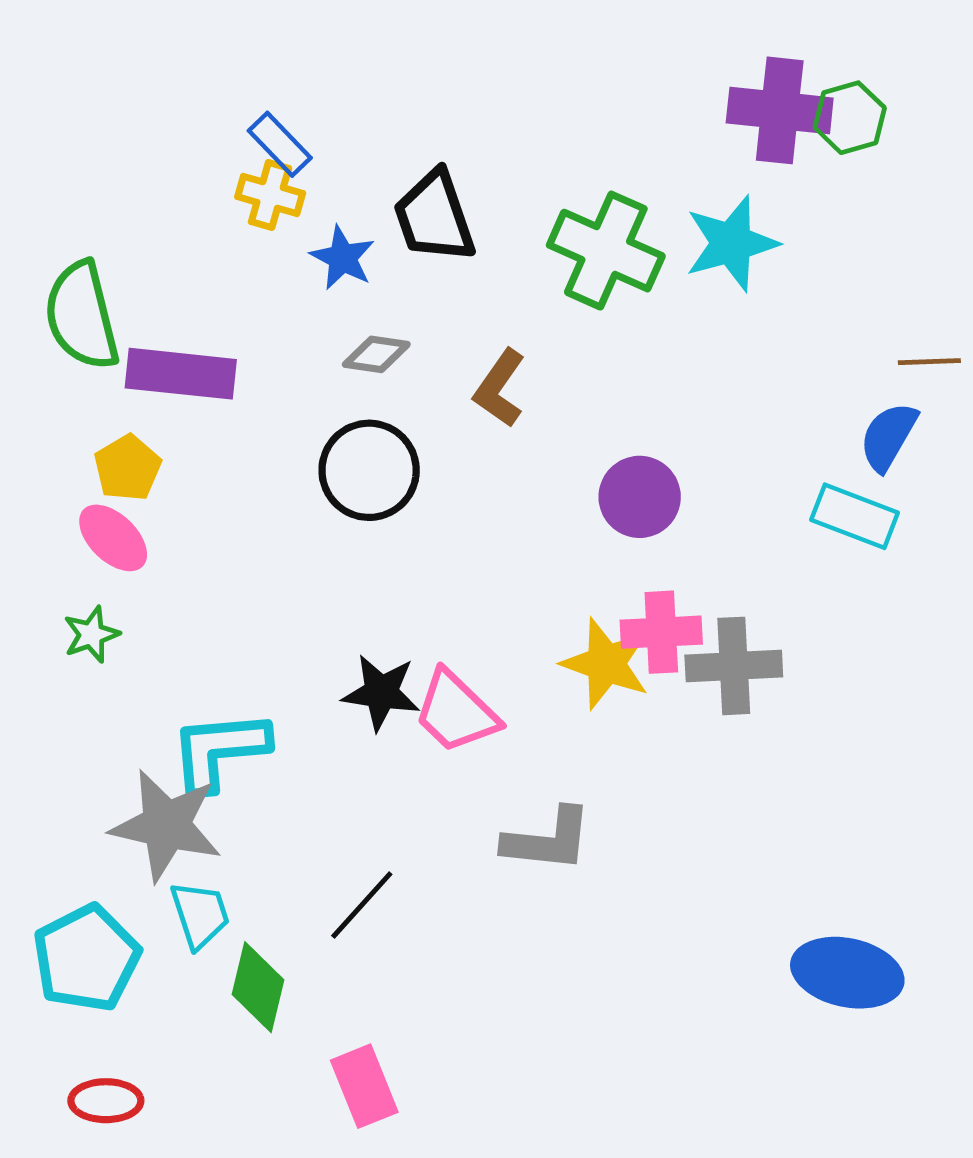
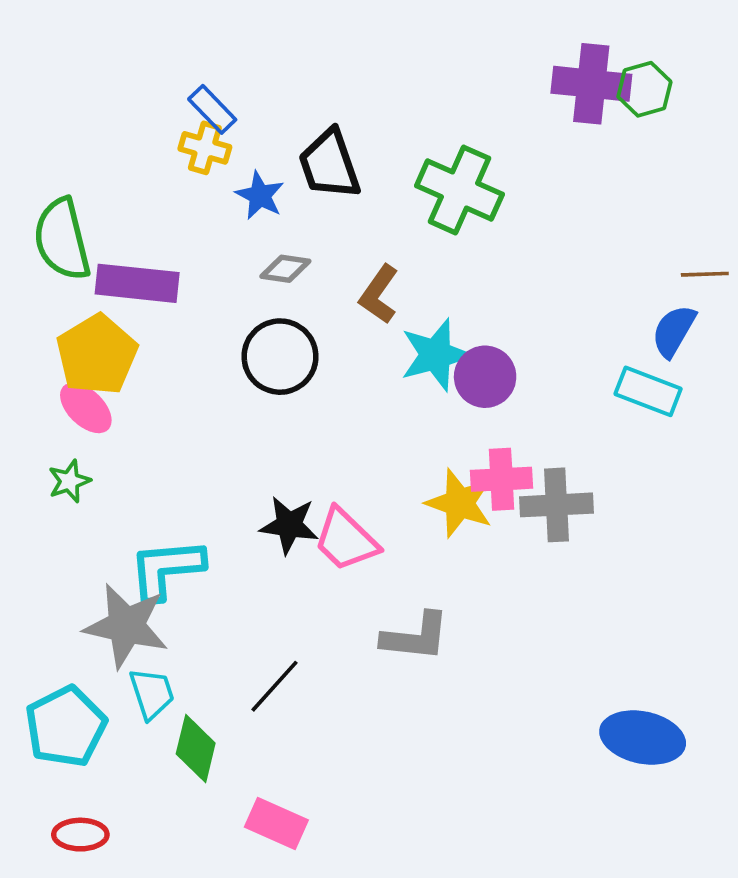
cyan star: (731, 243) -> (436, 355), moved
yellow pentagon: (128, 468) -> (97, 355), size x1.6
pink rectangle: (364, 1086) -> (276, 824), turned -44

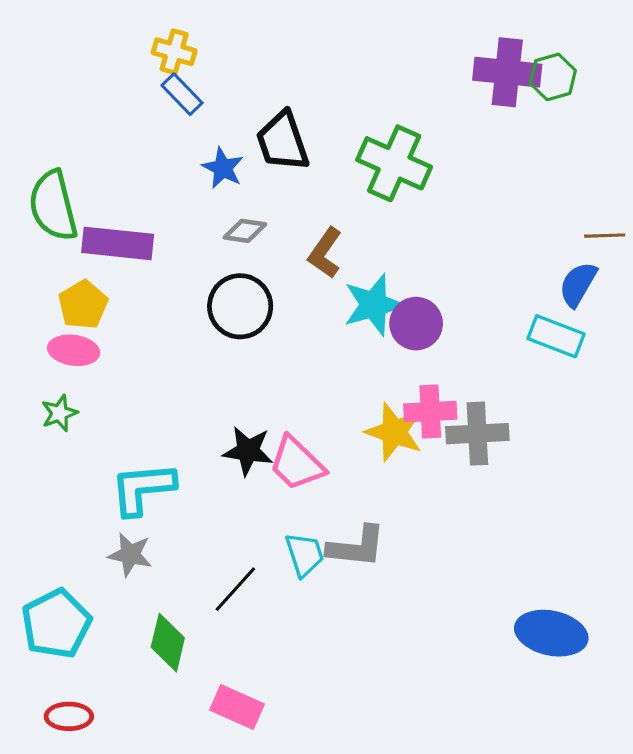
yellow cross: (205, 148) -> (174, 52), moved
yellow pentagon: (97, 355) -> (83, 305), size x0.7
pink ellipse: (86, 408) -> (74, 350), turned -36
gray star: (126, 626) -> (130, 555), moved, size x0.6
cyan trapezoid: (152, 694) -> (305, 555), moved

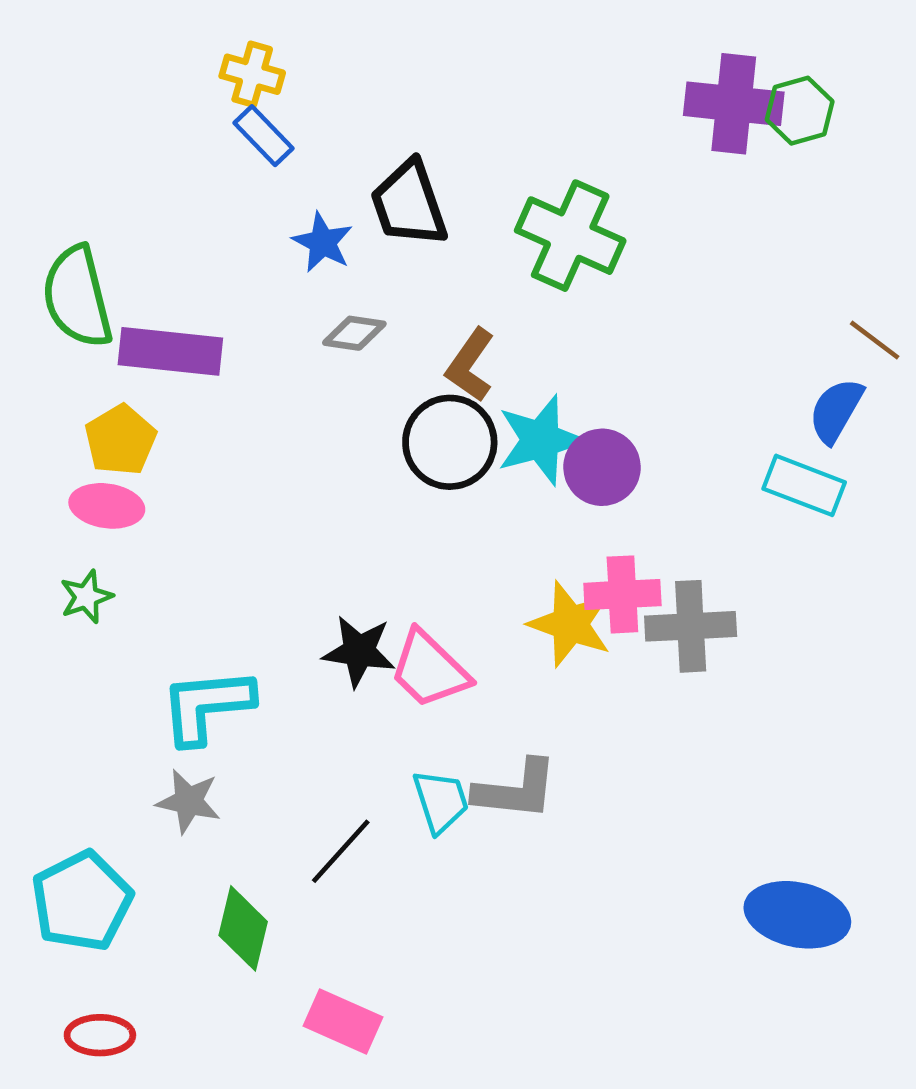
brown line: (605, 236) -> (875, 340), turned 39
black circle: (240, 306) -> (450, 442), moved

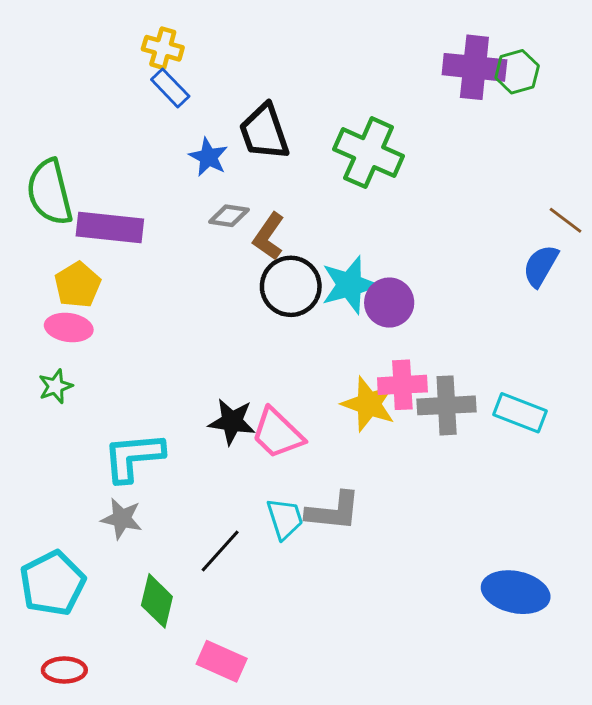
brown L-shape: (470, 365) -> (269, 236), moved
cyan rectangle: (804, 485) -> (520, 413), moved

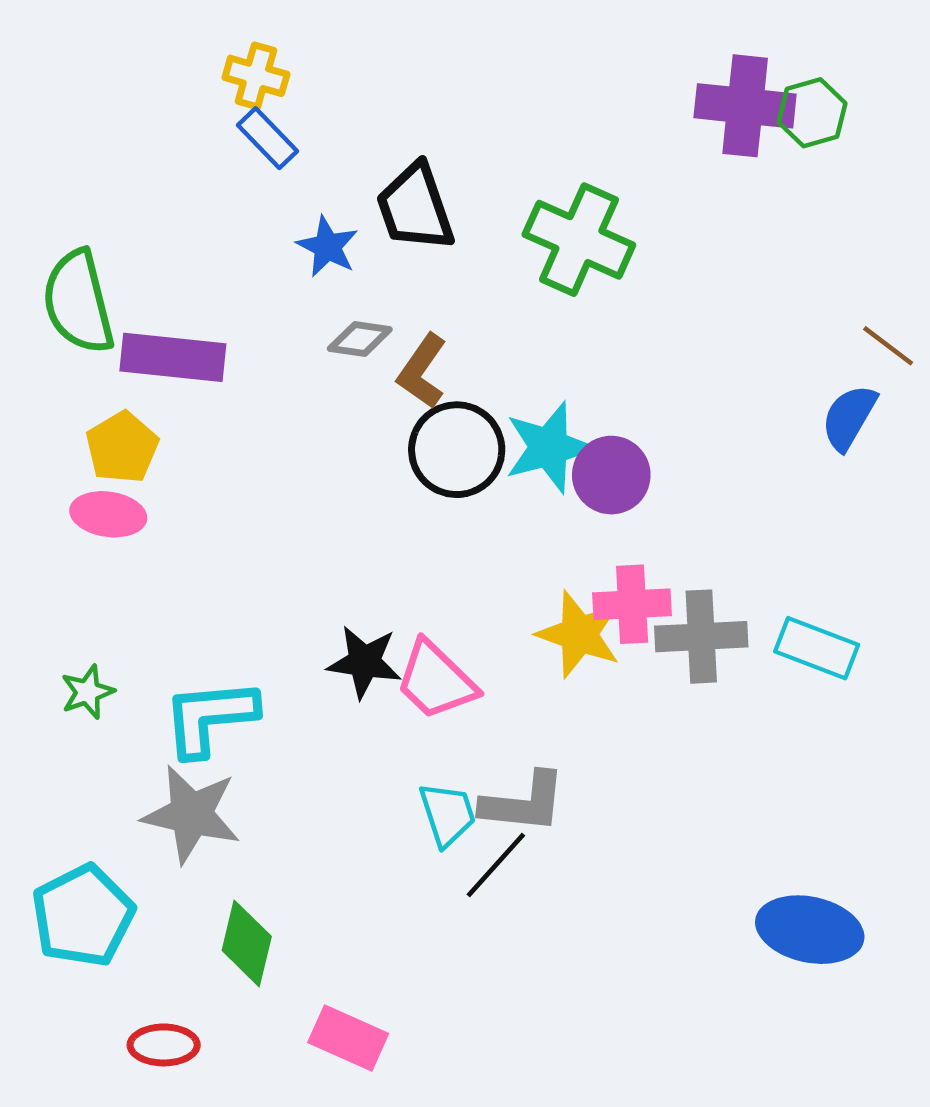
green star: (55, 386) -> (87, 692), moved
gray star: (122, 519) -> (191, 814), size x1.5
black line: (220, 551) -> (496, 865), moved
red ellipse: (64, 670) -> (164, 1045), moved

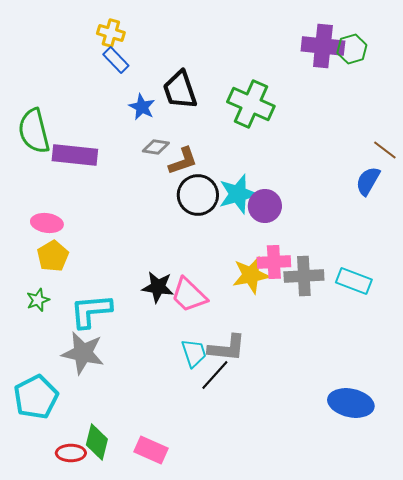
brown L-shape: (422, 371) -> (183, 161), turned -144
yellow pentagon: (122, 447) -> (53, 256), moved
yellow star: (579, 634) -> (251, 275), turned -30
green diamond: (247, 943) -> (97, 442), moved

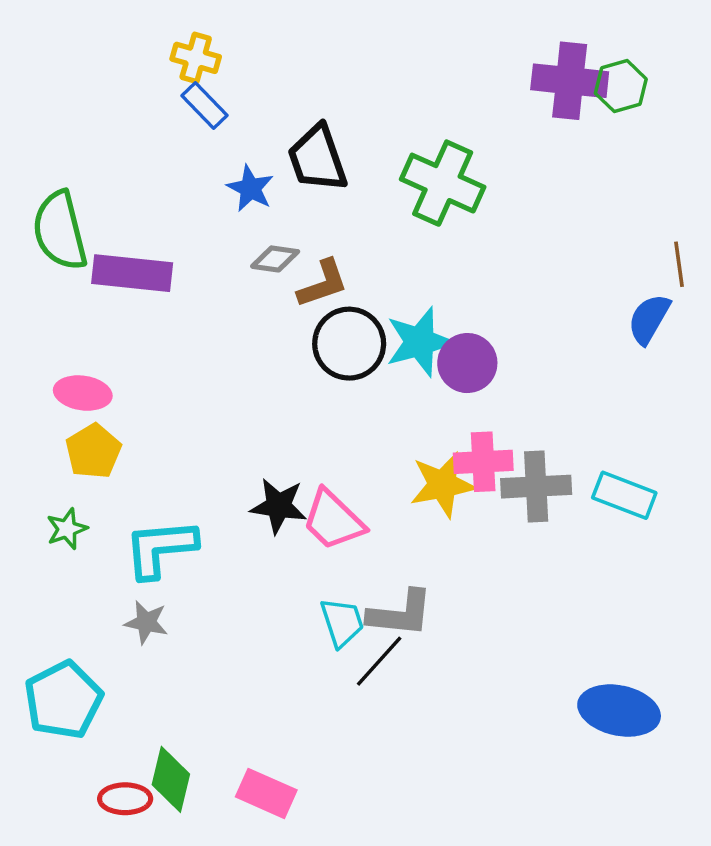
brown line: (385, 150) -> (679, 264), turned 45
gray star: (83, 353) -> (146, 622), size x0.6

